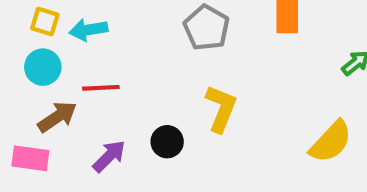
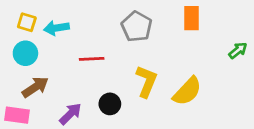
red line: (101, 88) -> (92, 59), moved
yellow semicircle: (331, 142) -> (187, 91), moved

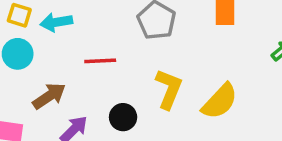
brown arrow: (35, 87) -> (49, 96), moved

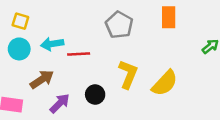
cyan arrow: (56, 22) -> (52, 44), moved

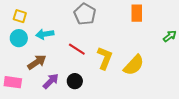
gray pentagon: (119, 25) -> (85, 14), moved
red line: (79, 54) -> (77, 49), moved, turned 36
black circle: (95, 95) -> (75, 81), moved

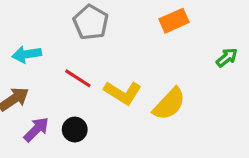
orange rectangle: (137, 13) -> (174, 21), turned 66
yellow L-shape: (105, 58) -> (123, 93), turned 100

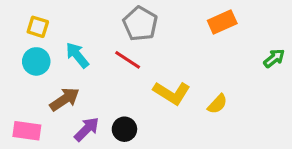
cyan arrow: (27, 54) -> (77, 55), turned 60
red line: (78, 78) -> (128, 60), moved
yellow semicircle: (169, 104) -> (217, 104), size x0.6

